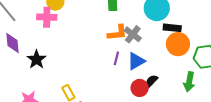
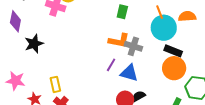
gray cross: (133, 34) -> (133, 46), turned -36
blue triangle: (136, 61) -> (129, 73), turned 30

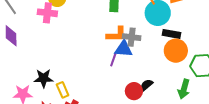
black star: (34, 44) -> (44, 78), moved, turned 30
blue triangle: (129, 73) -> (123, 49), moved

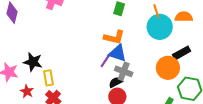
black rectangle: (171, 34) -> (182, 53), moved, turned -54
gray cross: (132, 37) -> (124, 71), moved
black semicircle: (146, 85) -> (116, 82), moved

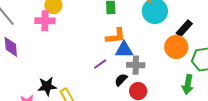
purple line: (105, 61) -> (100, 64), moved, turned 40
black semicircle: (116, 82) -> (121, 80), moved

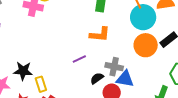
orange circle: (176, 47) -> (146, 45), moved
blue triangle: (124, 50) -> (125, 79), moved

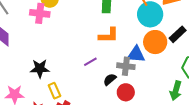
black star: (23, 71) -> (40, 69), moved
blue triangle: (125, 79) -> (136, 54), moved

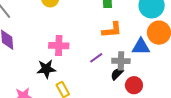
pink cross: (40, 13) -> (59, 46), moved
gray cross: (126, 66) -> (121, 61), moved

